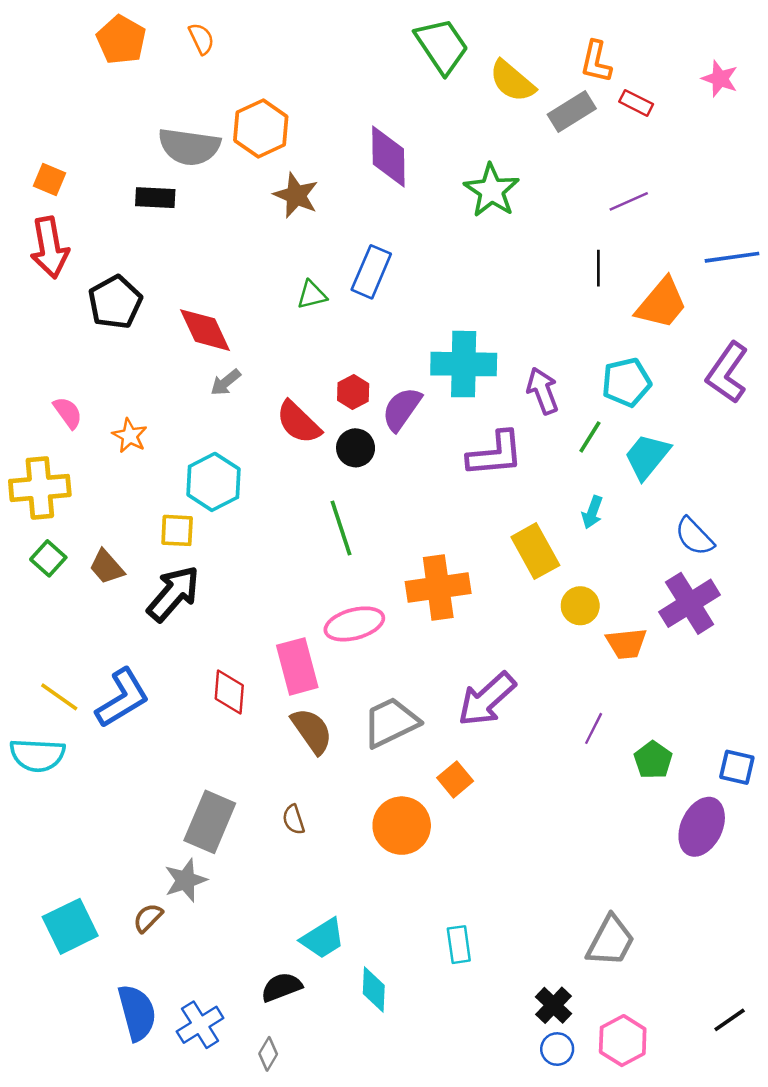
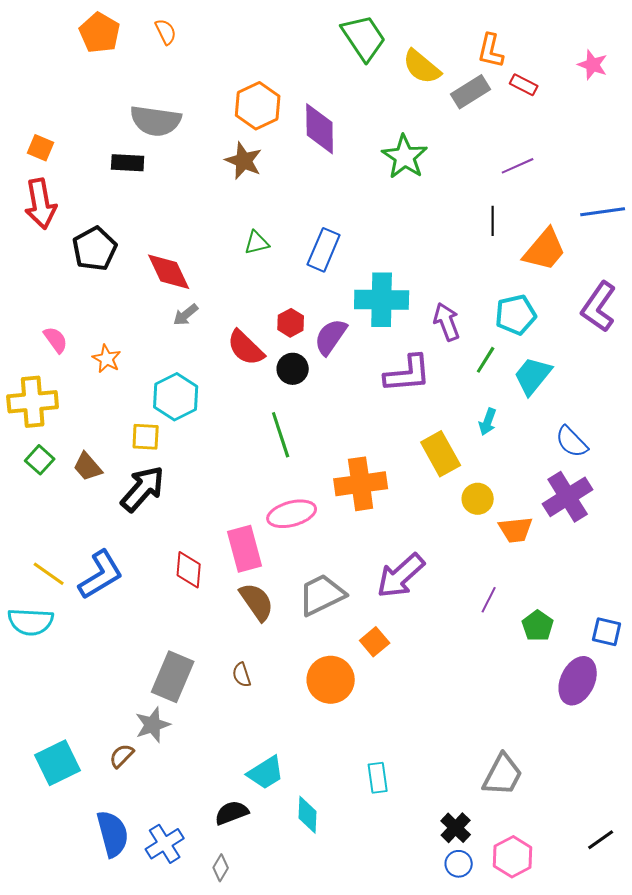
orange hexagon: (261, 128) -> (258, 106), moved
blue rectangle: (371, 272) -> (324, 250), moved

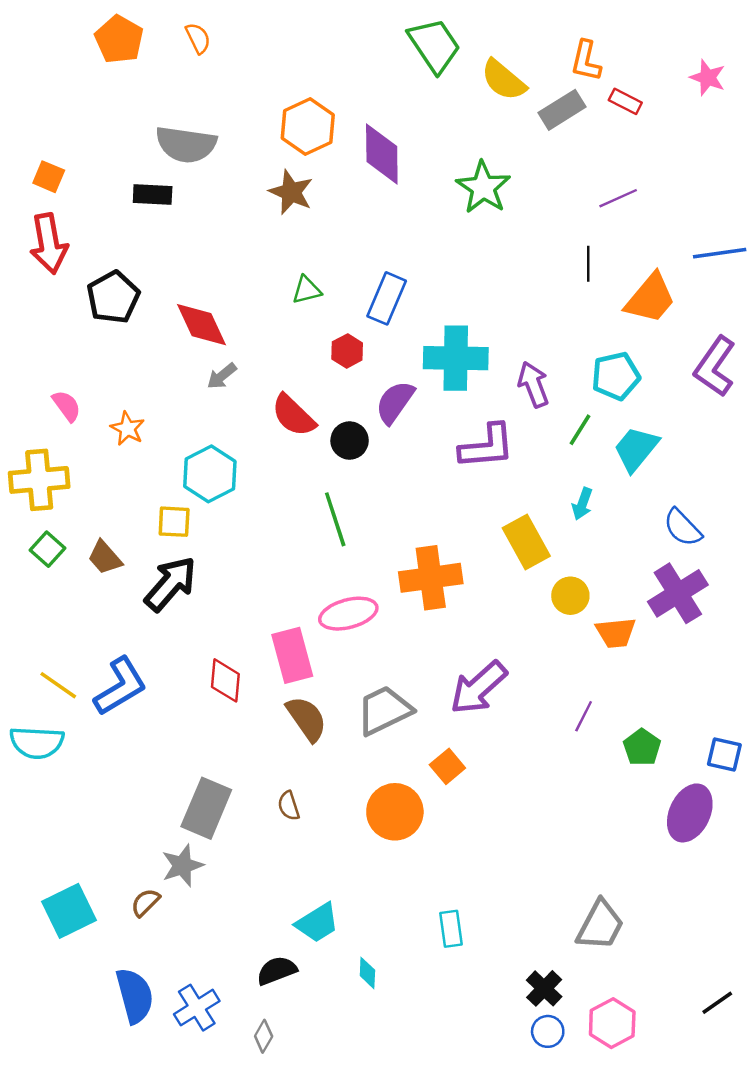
red hexagon: (291, 323) -> (347, 351), moved
cyan diamond: (308, 815) -> (367, 973), size x0.7

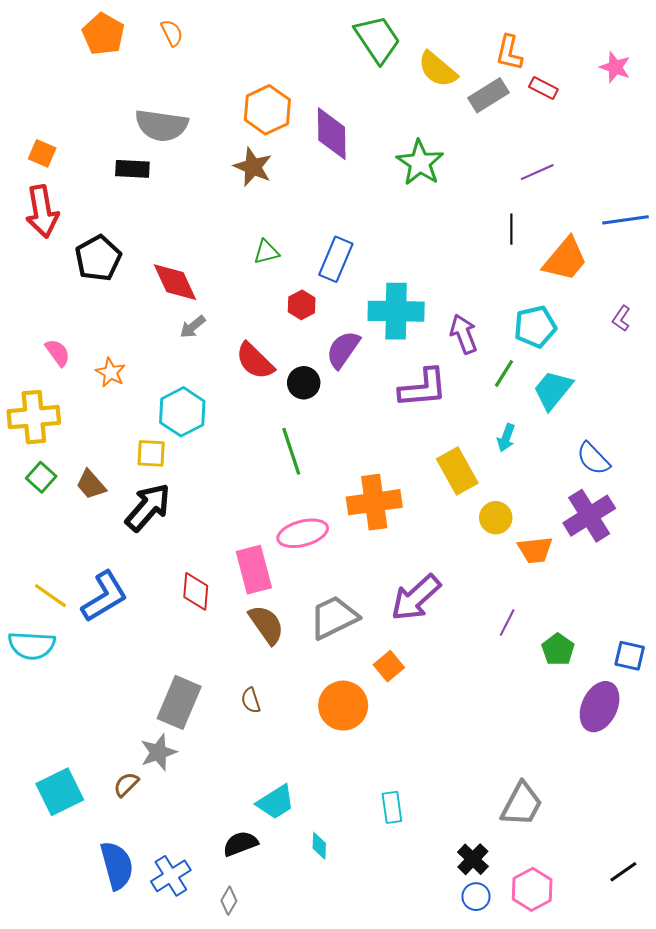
purple L-shape: (715, 366) -> (621, 318), size x0.5

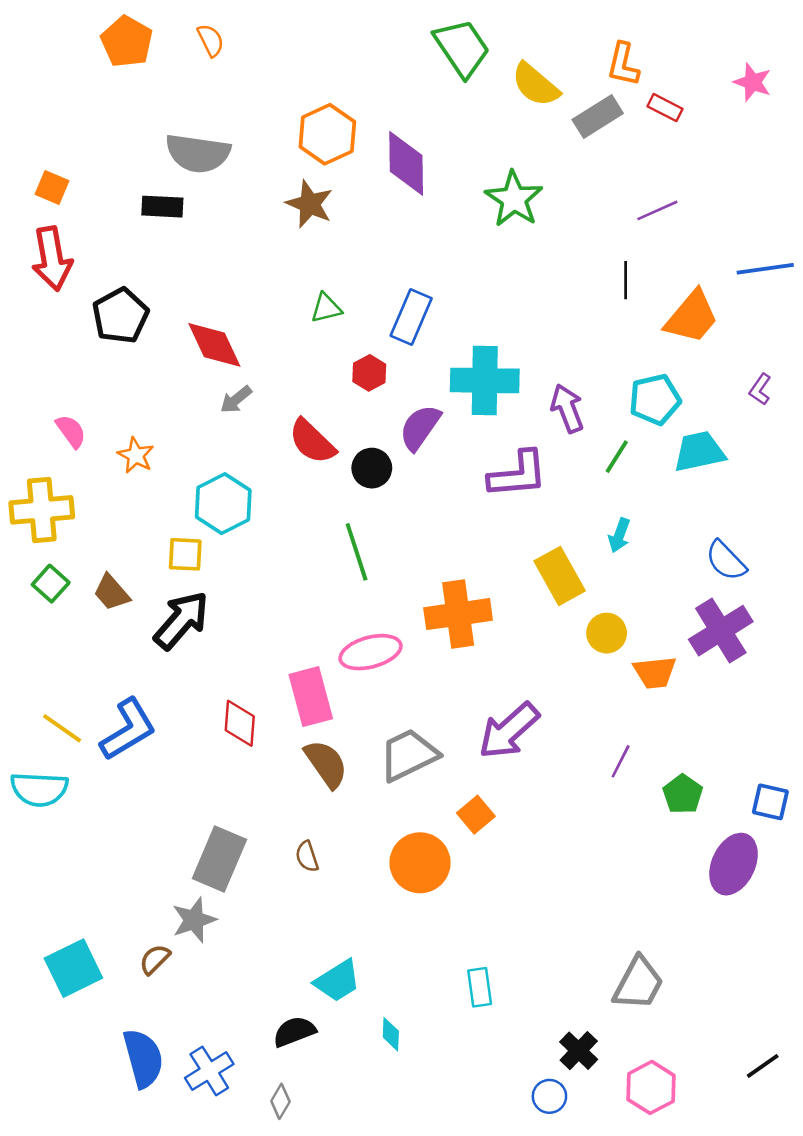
cyan trapezoid: (553, 390) -> (699, 452), moved, turned 39
blue circle: (476, 897) -> (549, 1096), moved

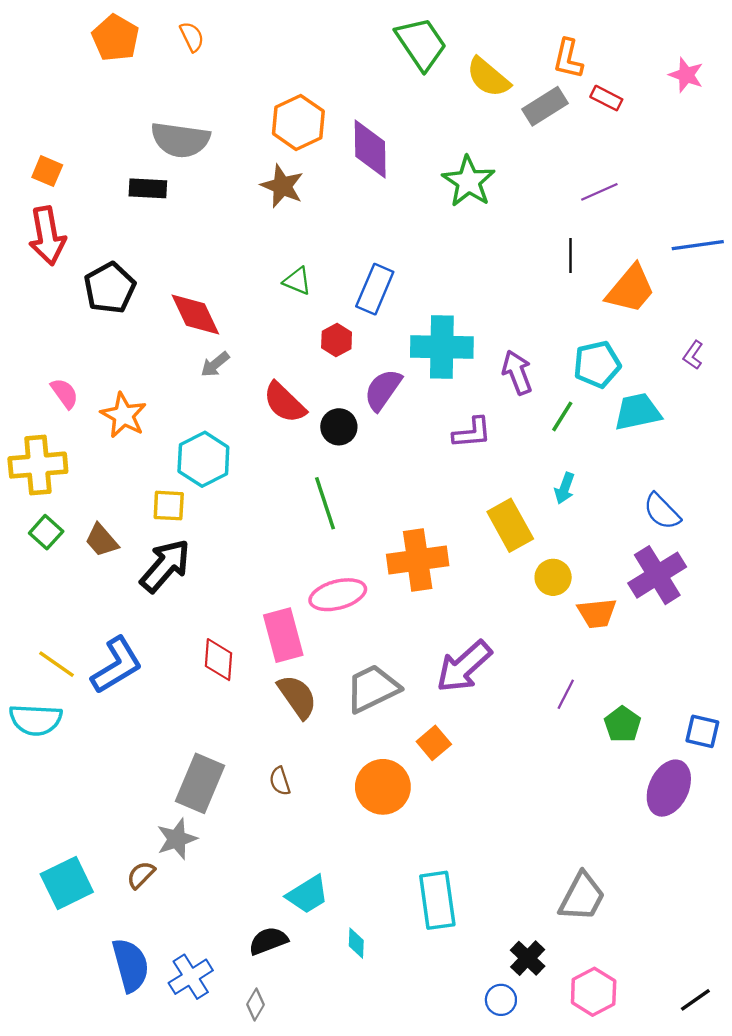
green triangle: (326, 308) -> (297, 281), turned 36
orange star: (136, 455) -> (124, 415), size x1.4
purple L-shape: (518, 474) -> (472, 433), size x0.7
cyan rectangle: (480, 987) -> (437, 900), size x1.6
black line: (763, 1066) -> (695, 1000), moved

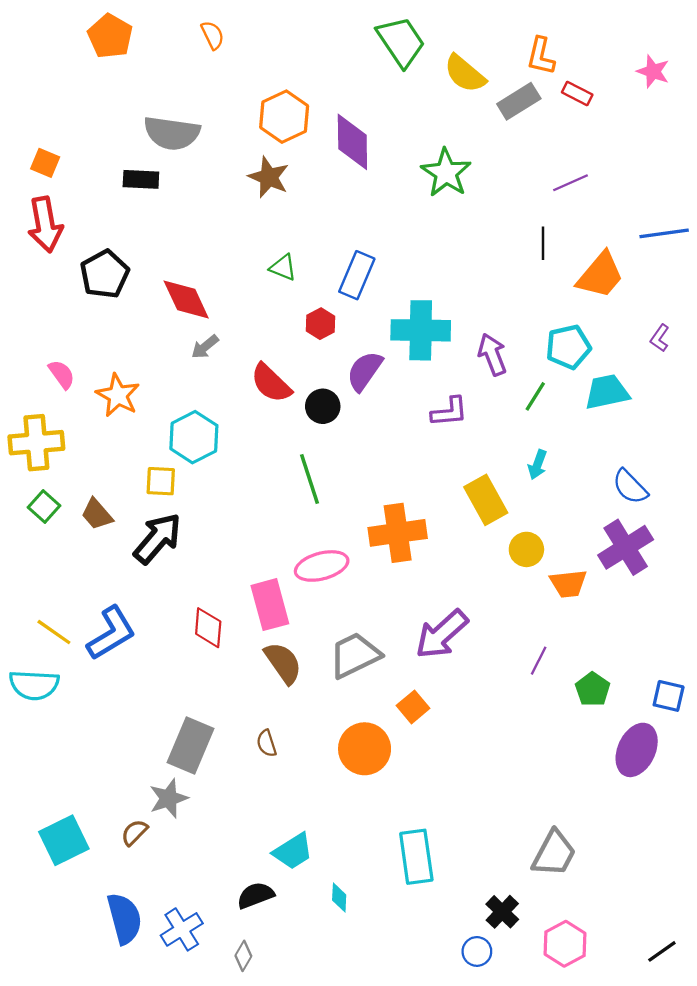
orange semicircle: (192, 37) -> (213, 35), moved

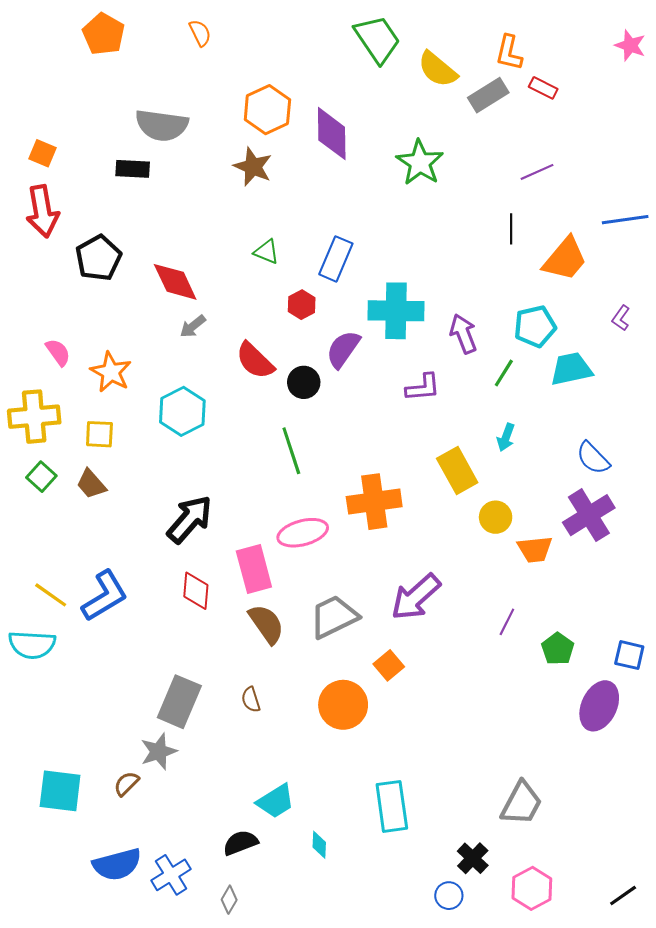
pink star: (653, 71) -> (630, 45), moved
yellow square: (161, 481) -> (99, 434), moved
black arrow: (157, 538) -> (190, 519), moved
cyan square: (64, 840) -> (60, 791), turned 33
blue semicircle: (124, 918) -> (117, 864), turned 90

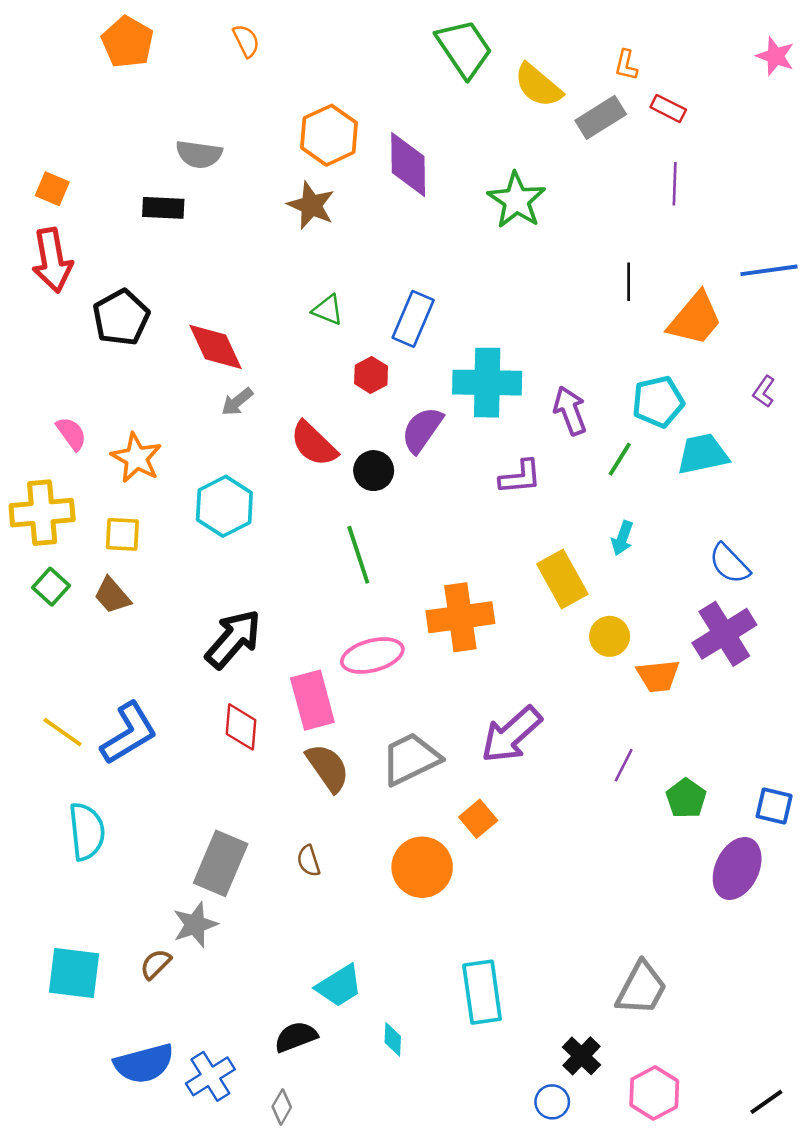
orange L-shape: (509, 53) -> (626, 65), size x0.7
gray semicircle: (162, 125) -> (199, 154), size x0.7
purple line: (537, 172) -> (675, 184), moved, turned -64
cyan semicircle: (32, 645) -> (87, 831), moved, turned -99

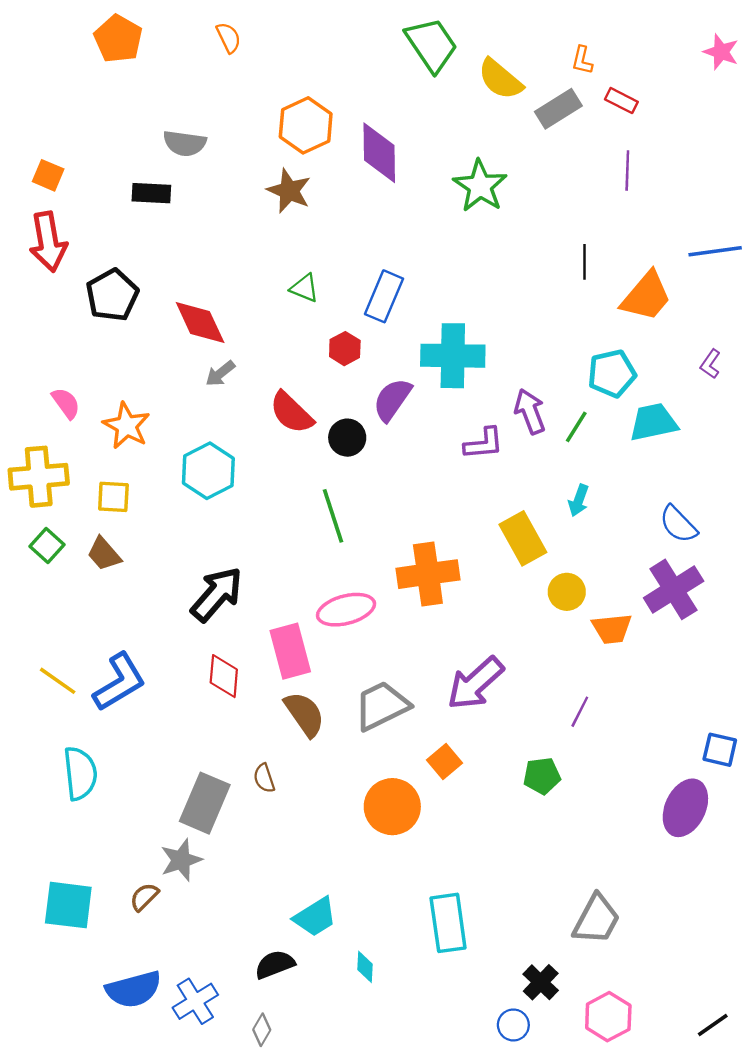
purple arrow: (570, 411) -> (530, 411), moved
green pentagon: (686, 798) -> (542, 776), moved, turned 30
brown semicircle: (309, 861) -> (264, 778), moved

